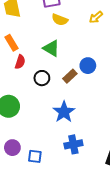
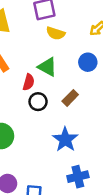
red semicircle: (20, 62) -> (29, 82), moved
blue circle: (88, 66) -> (88, 62), moved

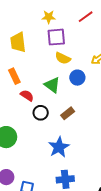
blue circle: (88, 62) -> (77, 78), moved
red semicircle: (29, 82) -> (27, 95), moved, turned -80

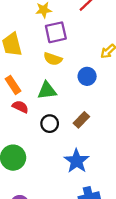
yellow semicircle: (63, 58) -> (53, 59), moved
green triangle: (52, 85) -> (47, 91), moved, turned -36
red semicircle: (27, 95) -> (20, 107), moved

